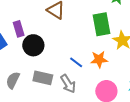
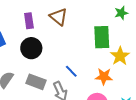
purple rectangle: (19, 29) -> (29, 21), moved
orange star: (99, 59) -> (104, 76), moved

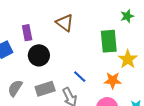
purple rectangle: (29, 21) -> (27, 33), moved
gray rectangle: (36, 82) -> (45, 89), turned -36

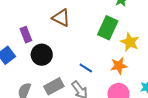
green rectangle: (109, 41) -> (108, 28), turned 40

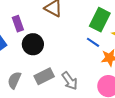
blue line: (86, 68) -> (93, 42), moved

